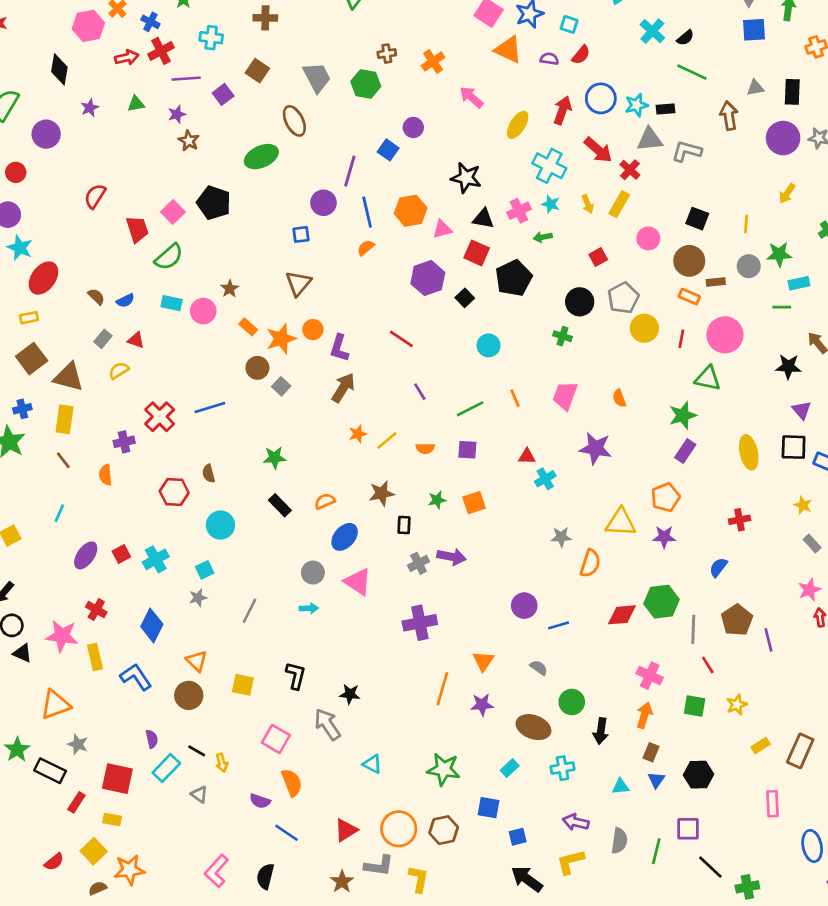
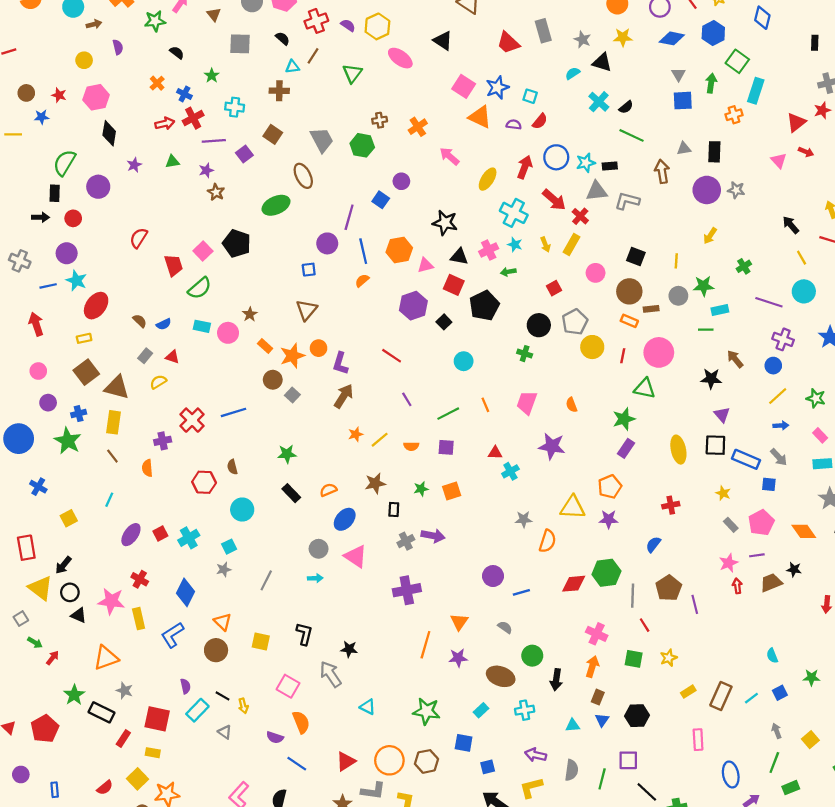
pink hexagon: (88, 26) -> (96, 97), moved
blue L-shape: (136, 677) -> (172, 635), turned -88

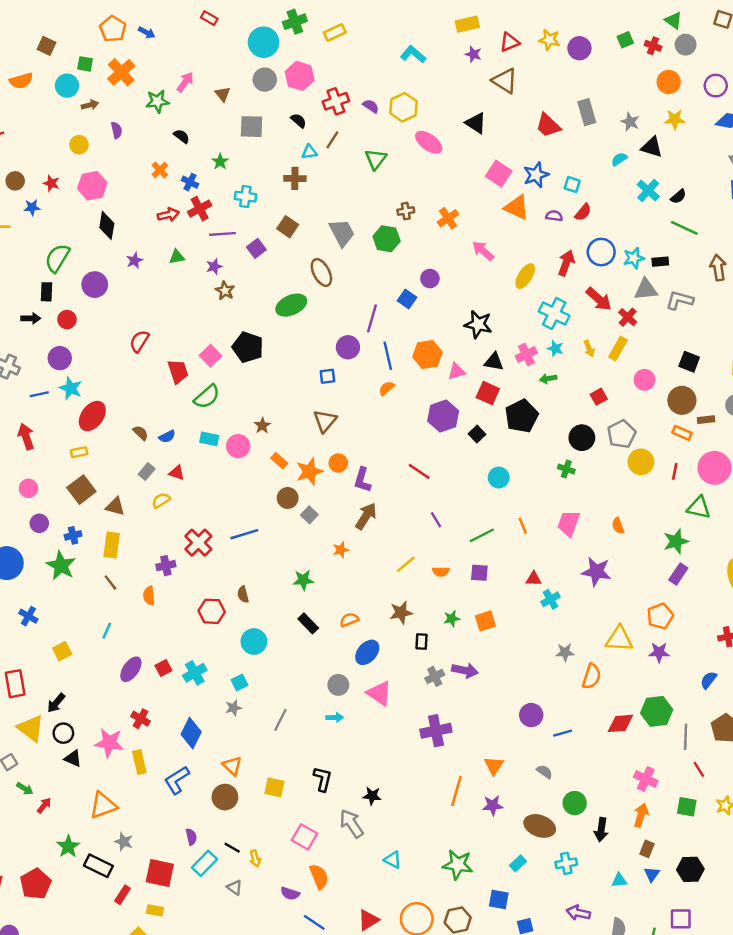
brown triangle: (117, 387) -> (115, 506), size x0.7
orange star: (356, 434) -> (341, 550), moved

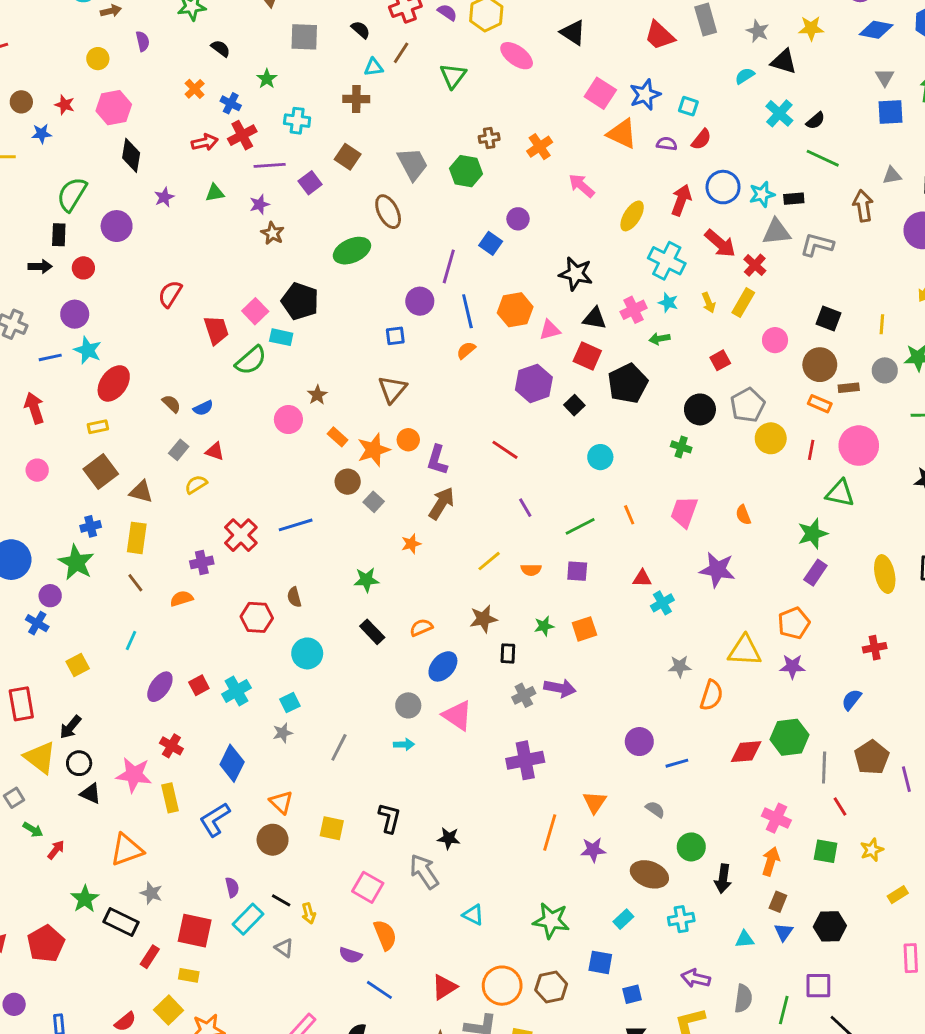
cyan rectangle: (209, 439) -> (281, 337), moved
purple circle: (39, 523) -> (50, 596), moved
orange semicircle: (149, 596) -> (182, 599), turned 78

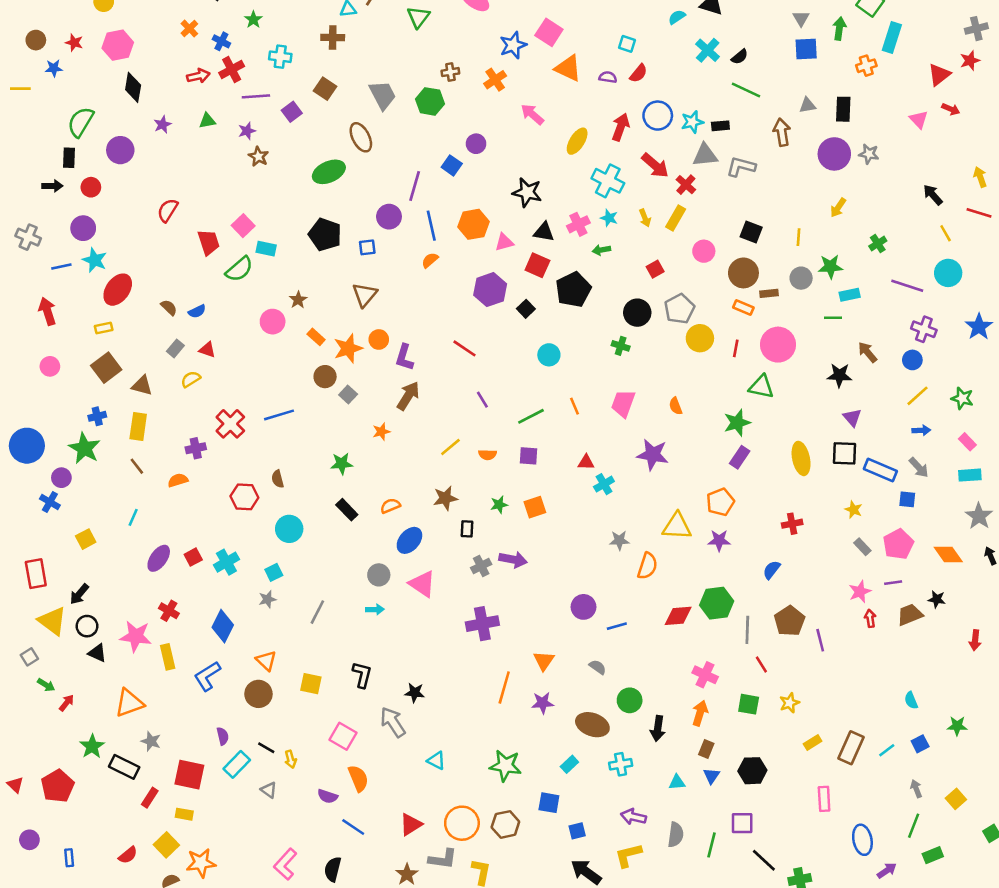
blue star: (645, 95) -> (513, 45), moved
black pentagon: (300, 301) -> (325, 235), moved

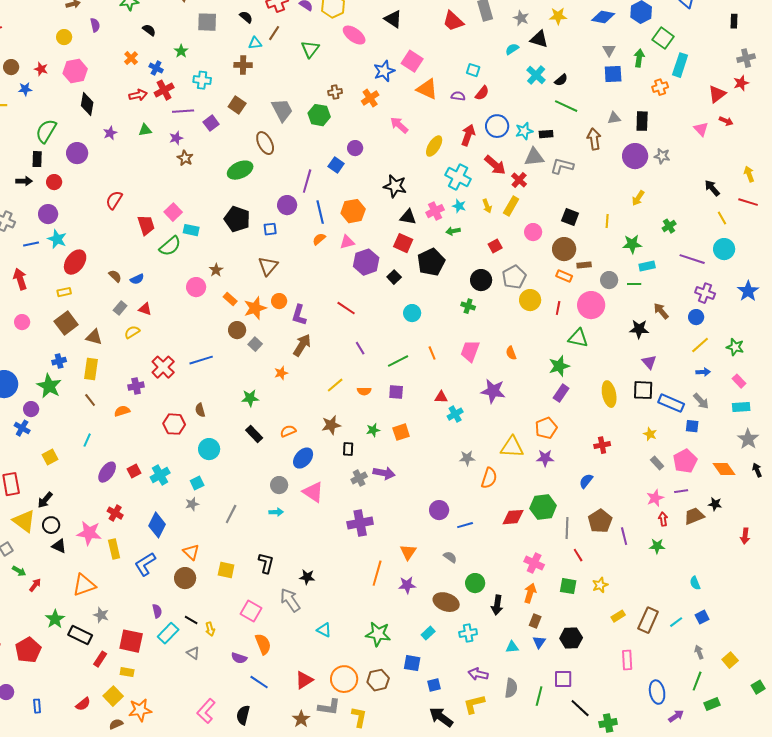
pink triangle: (504, 242) -> (347, 242), moved
gray circle: (801, 278) -> (609, 280), moved
green star: (957, 726) -> (657, 546), moved

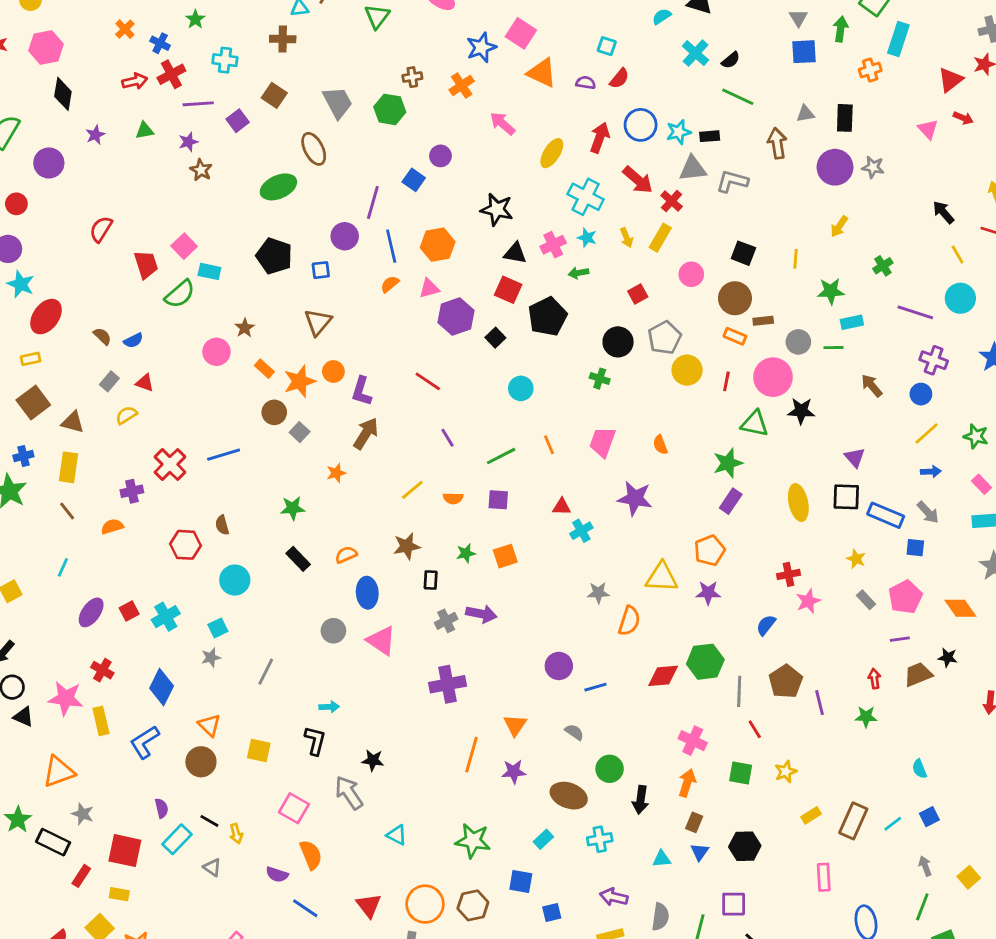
black star: (639, 329) -> (801, 411), moved
blue ellipse: (303, 458) -> (367, 593), turned -45
pink star: (655, 498) -> (808, 601), moved
cyan arrow: (276, 512) -> (329, 707), moved
red triangle: (304, 680) -> (369, 905), turned -36

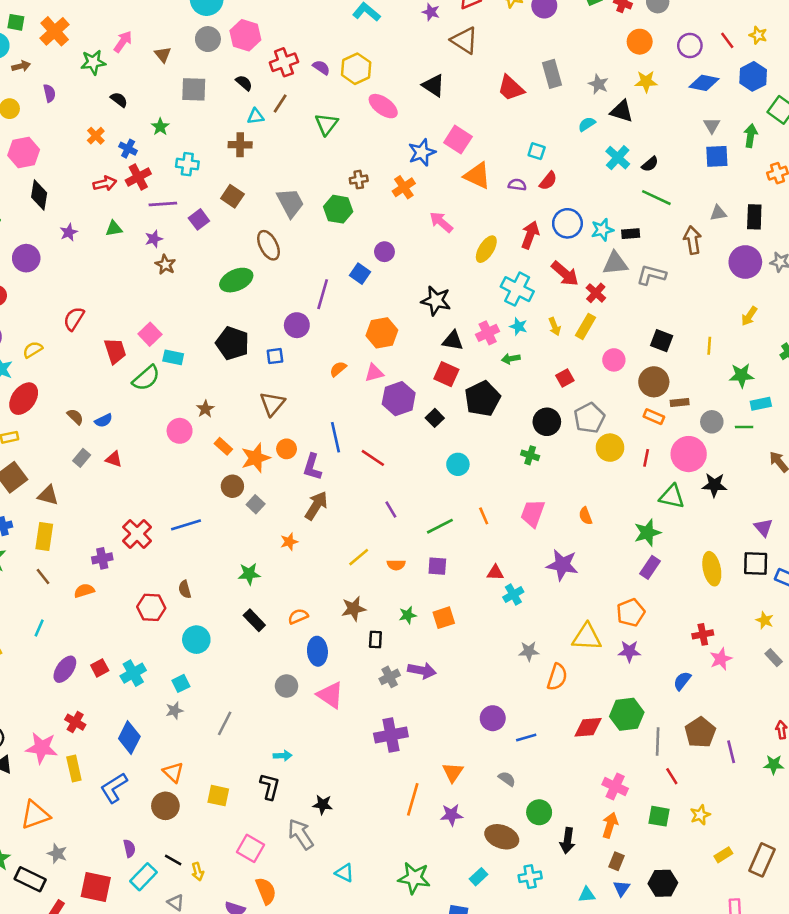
blue line: (391, 246) -> (336, 437), moved
yellow semicircle: (126, 415) -> (33, 350), moved

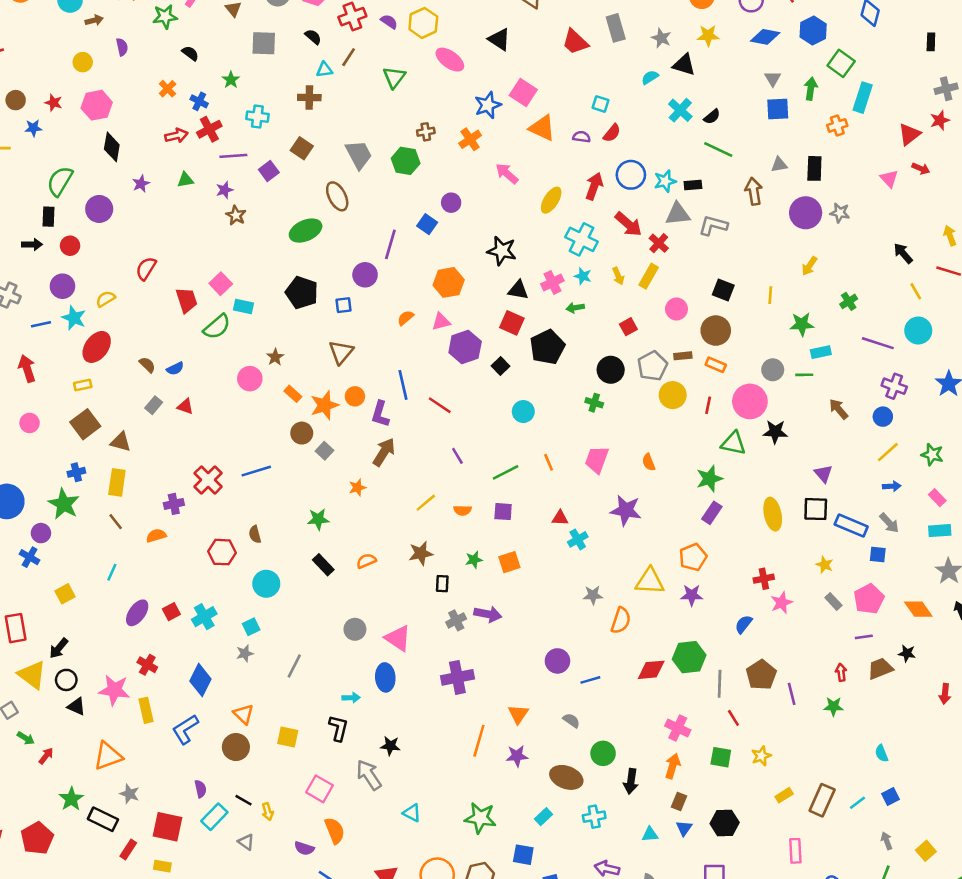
brown rectangle: (680, 402) -> (683, 356), moved
blue ellipse: (317, 651) -> (385, 677), moved

